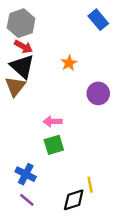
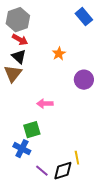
black triangle: (22, 66) -> (19, 57), size x0.7
green square: (54, 145) -> (32, 130), moved
purple line: (27, 200) -> (42, 171), moved

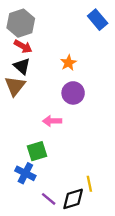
purple circle: (84, 80) -> (73, 93), moved

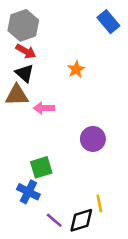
brown triangle: (15, 86) -> (17, 95), turned 50
purple circle: (73, 93) -> (93, 139), moved
pink arrow: (52, 121) -> (44, 108), moved

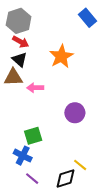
orange star: (76, 69) -> (61, 56), size x1.6
yellow line: (99, 203) -> (80, 165), turned -40
purple line: (54, 220) -> (32, 179), moved

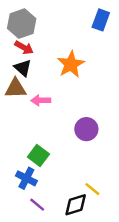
blue rectangle: (87, 18) -> (101, 20), turned 60
green square: (33, 136) -> (38, 155), turned -36

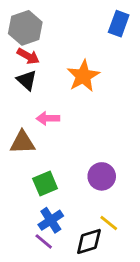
brown triangle: (16, 88) -> (22, 142), moved
purple circle: (86, 129) -> (102, 176), moved
green square: (38, 155) -> (45, 183), turned 30
blue cross: (26, 178) -> (51, 220), moved, turned 30

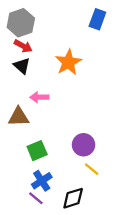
yellow line: (109, 223) -> (92, 169), moved

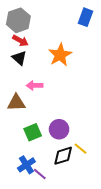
purple circle: (84, 145) -> (59, 129), moved
blue cross: (42, 181) -> (26, 165), moved
purple line: (36, 198) -> (40, 174), moved
black diamond: (73, 198) -> (63, 156), moved

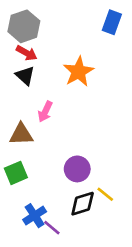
pink arrow: (35, 85) -> (45, 112), turned -63
green square: (33, 132) -> (16, 173), moved

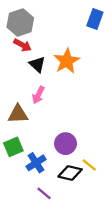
black triangle: (25, 76) -> (37, 64), moved
black diamond: (83, 204) -> (70, 173), turned 30
blue cross: (35, 216) -> (36, 163), moved

